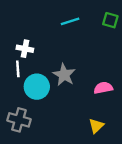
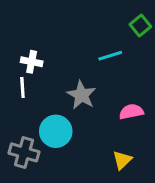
green square: (110, 20) -> (140, 25), turned 35
cyan line: (70, 21) -> (110, 56), moved
cyan circle: (37, 87) -> (56, 131), moved

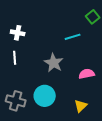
white cross: (32, 62) -> (18, 33), moved
cyan circle: (56, 131) -> (45, 96), moved

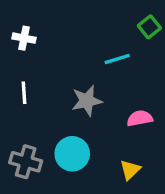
white cross: (18, 33) -> (24, 38), moved
gray star: (54, 63) -> (87, 101), turned 30

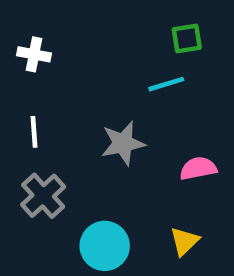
green square: (149, 27) -> (187, 38), moved, turned 30
cyan circle: (72, 154) -> (105, 246), moved
gray cross: (26, 162) -> (43, 196), moved, turned 32

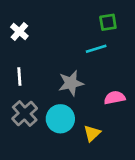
white cross: (34, 54) -> (19, 32), turned 30
yellow triangle: (184, 241) -> (92, 133), moved
cyan circle: (105, 246) -> (60, 119), moved

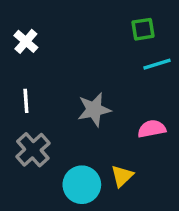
cyan line: (96, 49) -> (157, 64), moved
cyan circle: (60, 119) -> (82, 185), moved

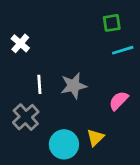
white cross: (26, 41) -> (20, 43), moved
white line: (26, 101) -> (39, 84), moved
pink semicircle: (152, 129) -> (119, 101), turned -35

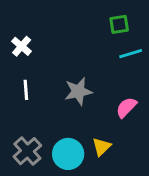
white line: (39, 84) -> (26, 90), moved
gray cross: (26, 117) -> (27, 151), moved

